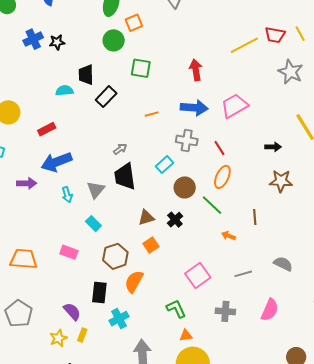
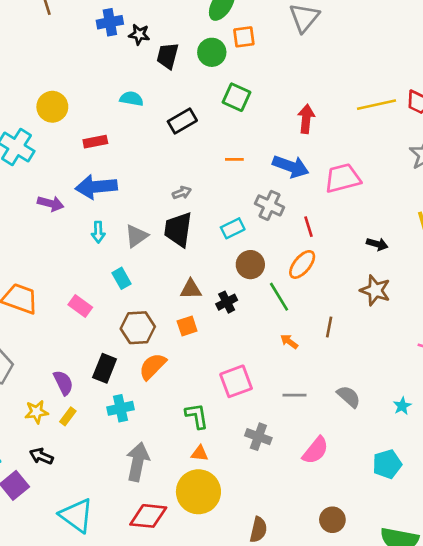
black trapezoid: (86, 75) -> (168, 56), moved

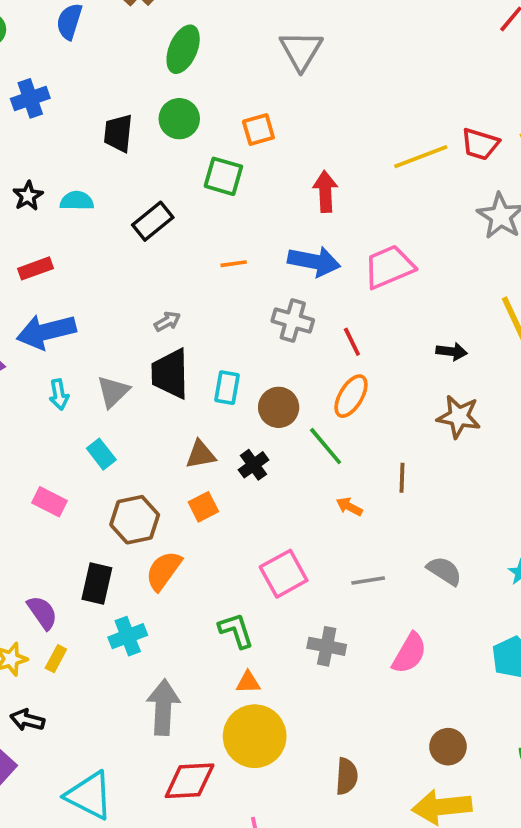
black star: (139, 34) -> (28, 196), moved, turned -30
orange square: (244, 37) -> (258, 130), moved
cyan rectangle: (233, 228) -> (227, 388), moved, turned -45

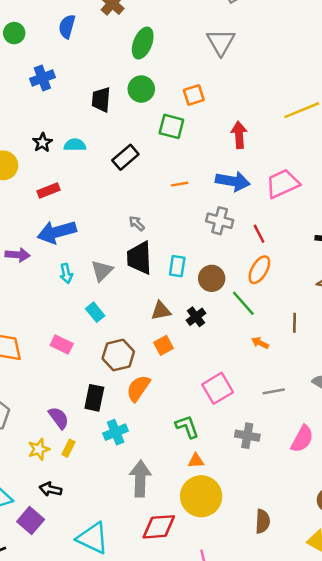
gray arrow: (167, 321) -> (137, 223), turned -105

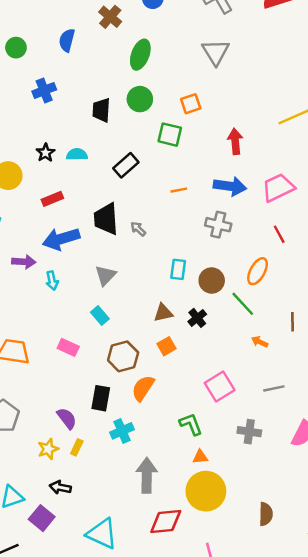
red line: (259, 234) -> (279, 234), moved
black trapezoid: (139, 258) -> (106, 219), moved
cyan arrow: (66, 273) -> (52, 281), moved

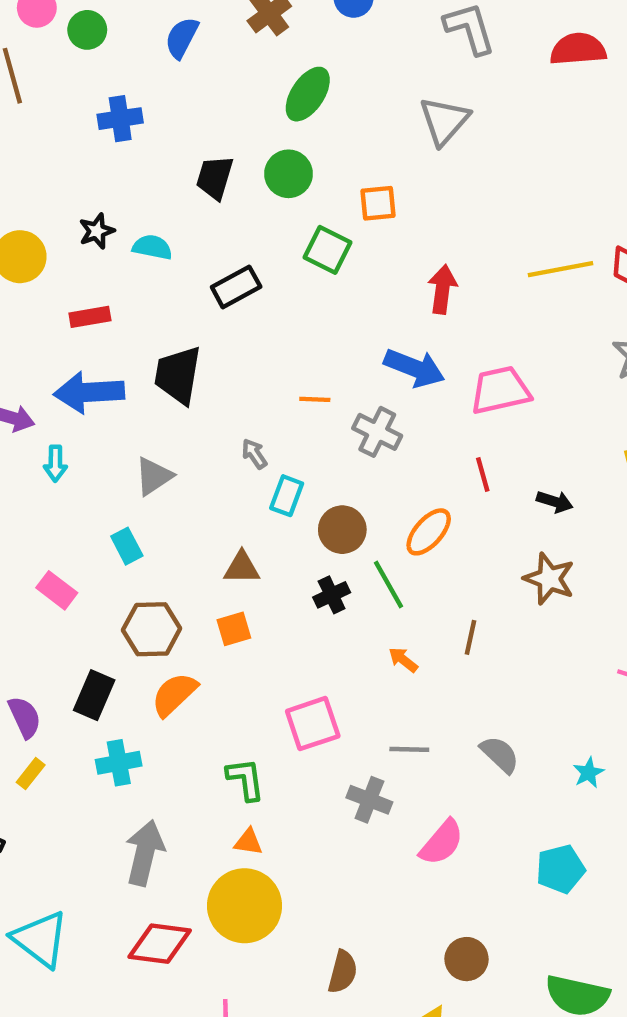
orange line: (179, 190) -> (315, 399), moved
gray arrow: (138, 229) -> (254, 454), moved
black cross: (197, 318) -> (332, 595), moved
gray cross: (249, 432) -> (369, 800), moved

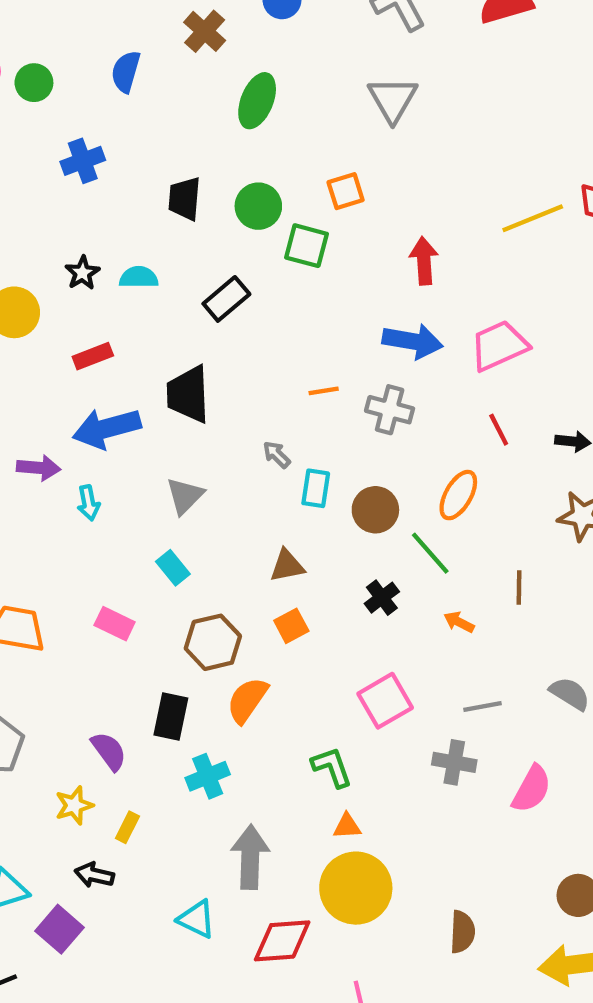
green circle: (289, 174) -> (258, 206), moved
black cross: (332, 595) -> (382, 598), moved
yellow rectangle: (31, 774) -> (127, 827), moved
cyan triangle: (40, 939) -> (197, 919), moved, size x0.7

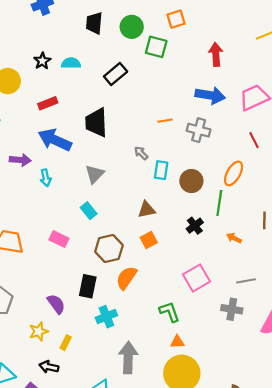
blue arrow: (107, 428) -> (55, 140), turned 40
green line: (430, 553) -> (219, 203), turned 50

